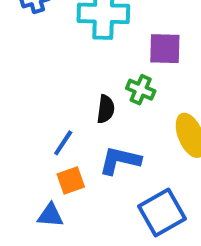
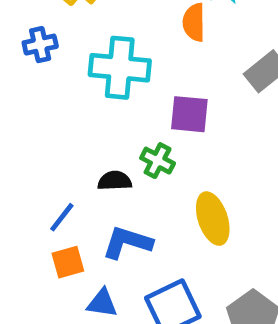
black semicircle: (106, 109) -> (115, 181), turned -104
blue triangle: (50, 215) -> (102, 303), moved

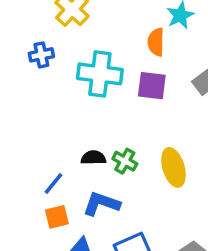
purple square: (189, 114) -> (152, 86), moved
green cross: (158, 161) -> (125, 161), moved
yellow ellipse: (213, 219) -> (174, 167), moved

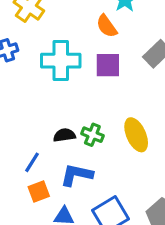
orange semicircle: (156, 42) -> (107, 26), turned -30

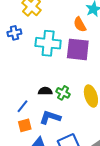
purple square: (108, 65) -> (78, 49), size x1.4

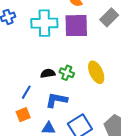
orange square: (25, 125) -> (23, 115), moved

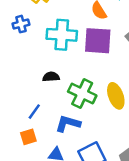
black semicircle: (48, 73) -> (51, 77), moved
green cross: (67, 73) -> (82, 94), size x1.6

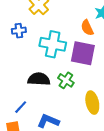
black semicircle: (51, 77) -> (39, 79), size x1.5
green cross: (82, 94) -> (66, 80), moved, size x0.7

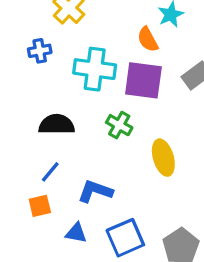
black semicircle: (39, 79) -> (57, 124), moved

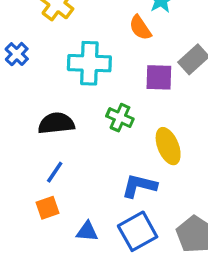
blue cross: (40, 51) -> (17, 54), moved, turned -30
purple square: (143, 80) -> (159, 77), moved, size x0.7
blue L-shape: (95, 191) -> (139, 186), moved

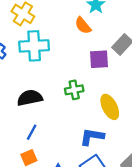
cyan cross: (89, 63) -> (34, 46), moved
green cross: (120, 118) -> (74, 90), turned -30

